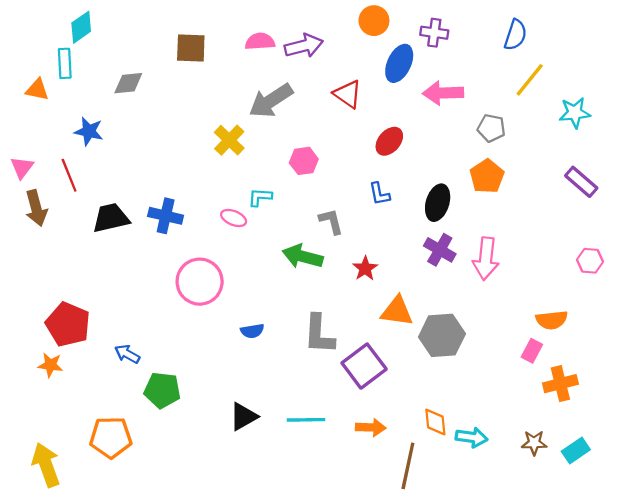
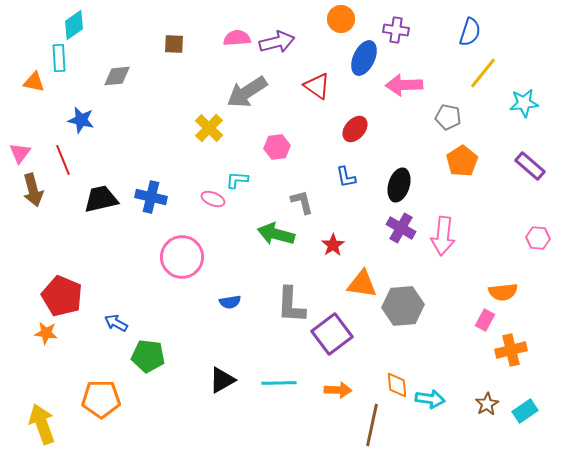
brown square: (191, 48) -> (174, 44), size x0.7
orange pentagon: (487, 176) -> (462, 161), moved
brown star: (534, 443) -> (487, 404), turned -30

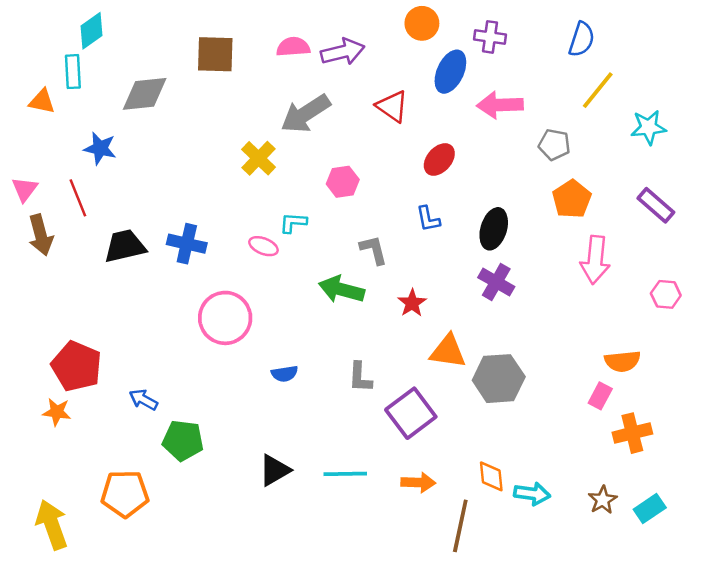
brown square: (174, 44) -> (215, 54), size x1.6
gray diamond: (117, 76) -> (145, 94), size x1.4
pink arrow: (443, 236) -> (595, 260), moved
gray L-shape: (291, 305) -> (360, 377), size x0.7

